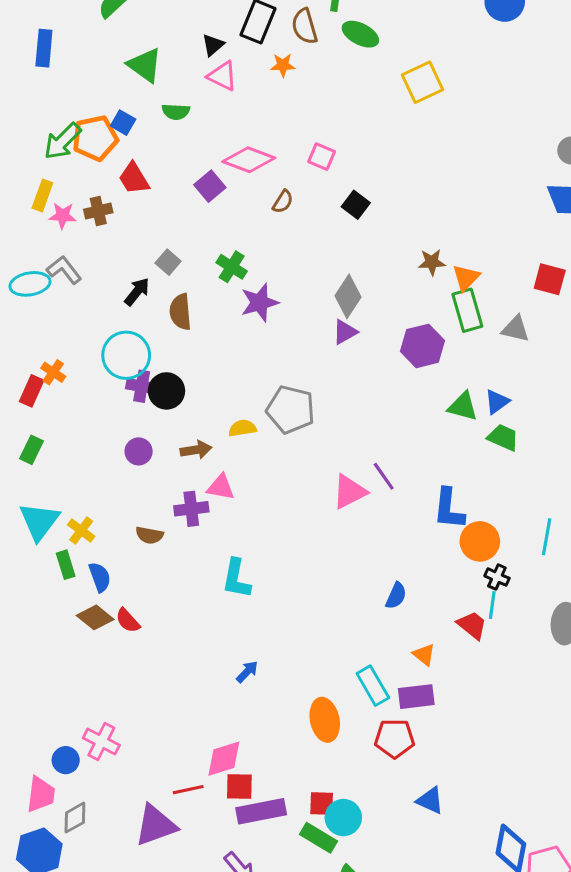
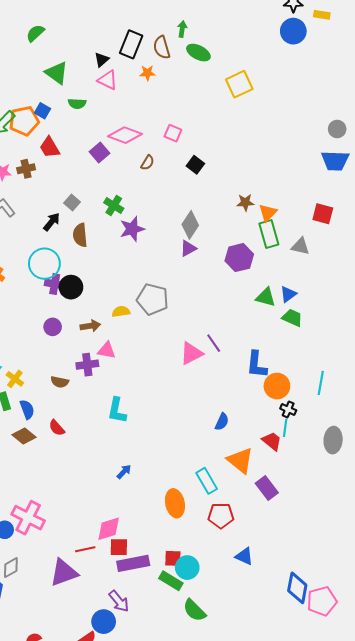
red semicircle: (128, 621) -> (57, 428), moved
orange triangle: (424, 655) -> (240, 460), size x1.8
purple rectangle: (416, 697) -> (267, 488), moved, turned 60
pink cross: (101, 742) -> (28, 518), size x1.4

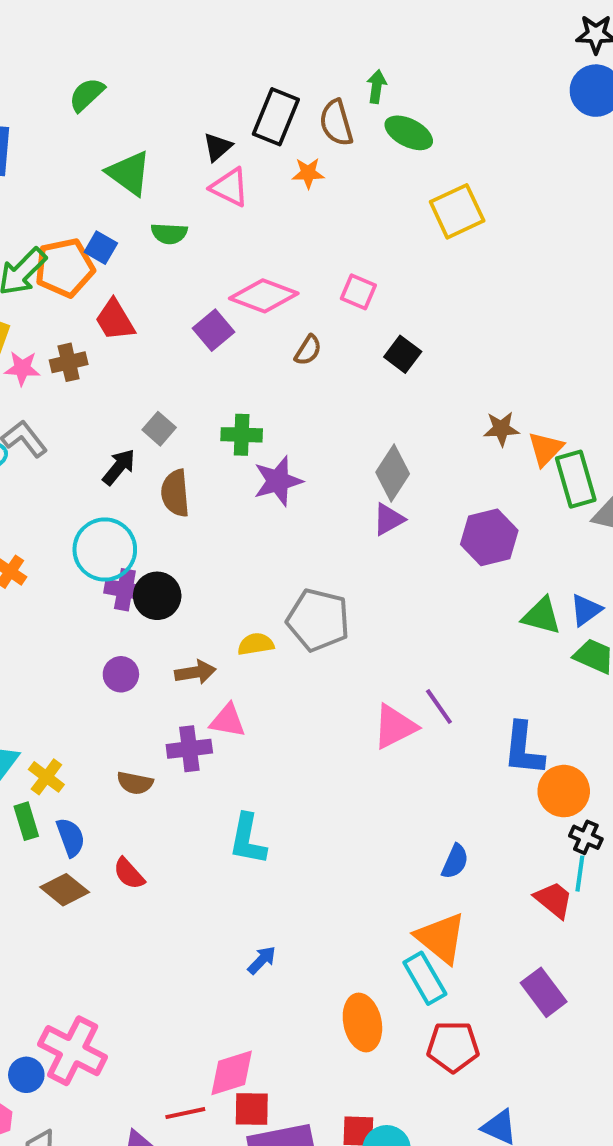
yellow square: (239, 84) -> (457, 211), moved
green cross: (114, 206) -> (242, 435), turned -30
green rectangle: (269, 234) -> (576, 479), moved
orange triangle: (240, 460) -> (441, 938), moved

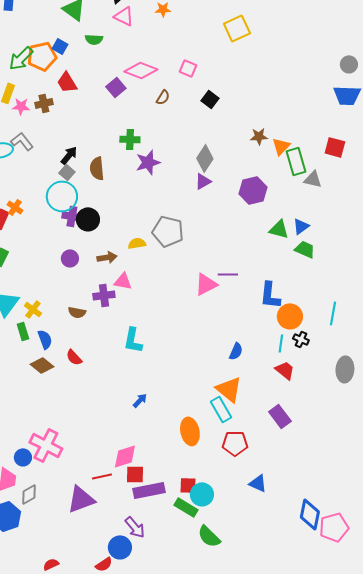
gray square: (159, 429) -> (67, 172), moved
purple line: (439, 706) -> (228, 274), turned -54
cyan line: (580, 874) -> (281, 343), moved

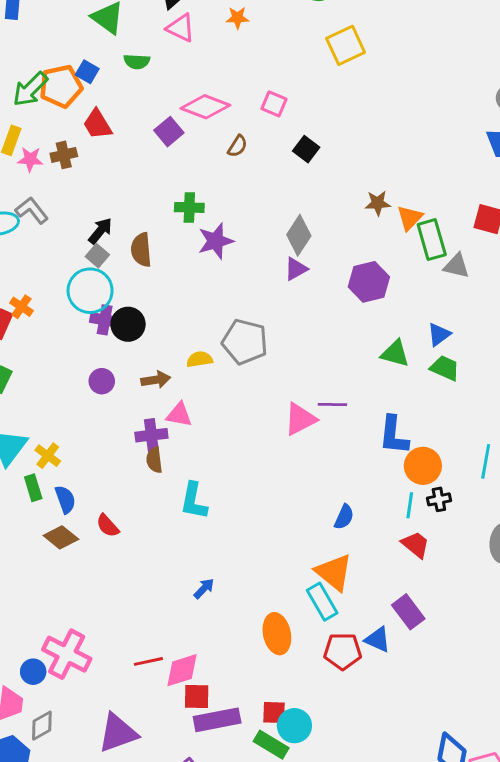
green triangle: (279, 229) -> (395, 353), moved
brown semicircle: (77, 312) -> (154, 460), moved, turned 72
black cross: (301, 339) -> (439, 499), turned -35
red line: (102, 476) -> (148, 661), moved
blue triangle: (258, 483) -> (378, 640), moved

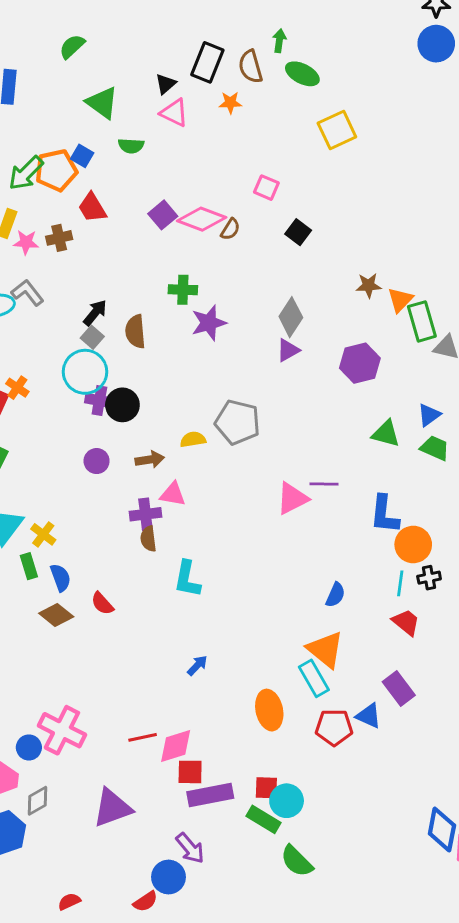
pink diamond: (205, 107) -> (202, 219), moved

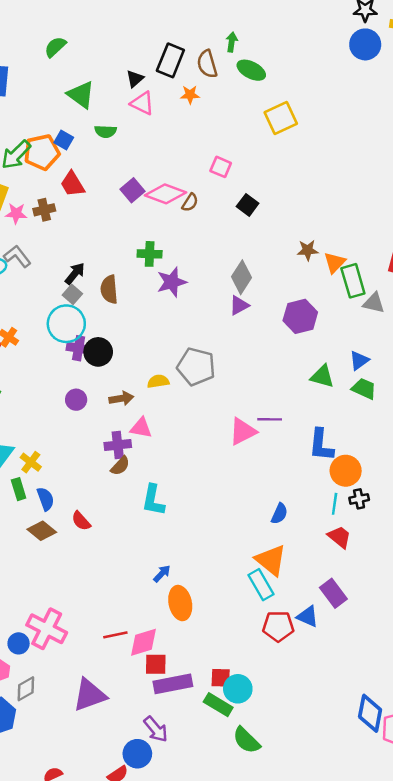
brown semicircle: (148, 539) -> (120, 466), turned -130
orange ellipse: (269, 710) -> (180, 603), moved

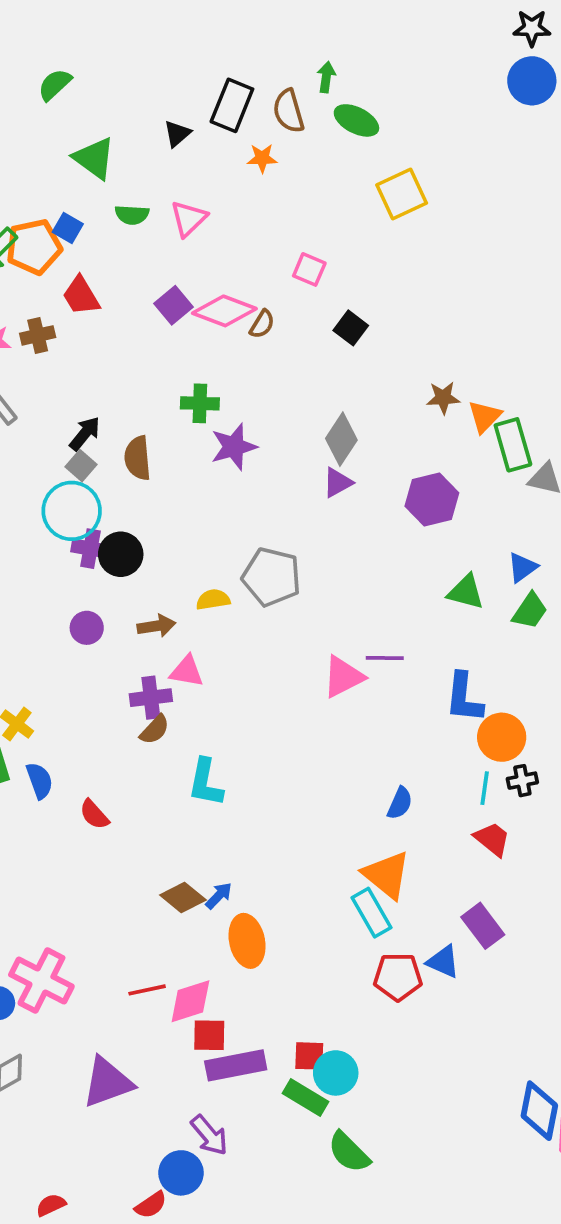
pink triangle: (142, 103) -> (189, 219), moved, turned 50
green trapezoid: (364, 389) -> (530, 611), turned 100
brown diamond: (42, 531) -> (183, 898), moved

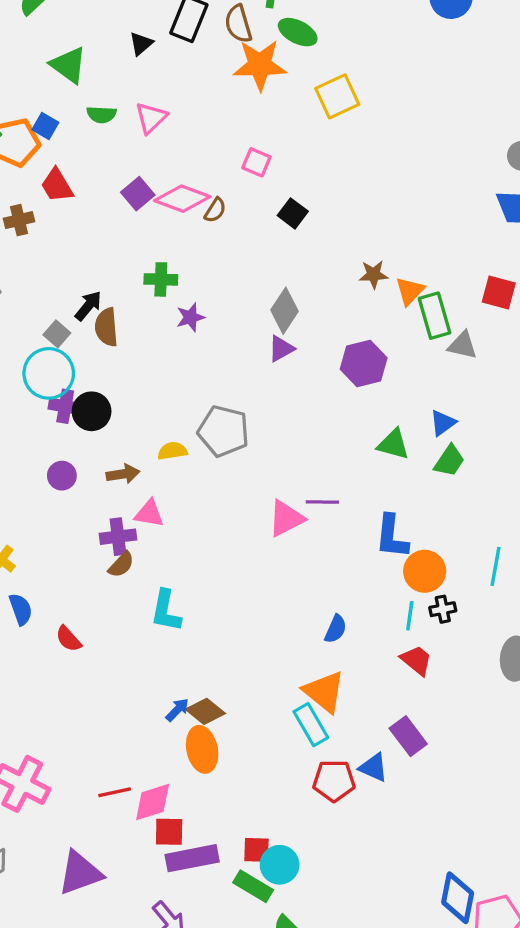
orange star: (262, 158) -> (260, 65), moved, size x2.0
black arrow: (85, 434) -> (88, 306), moved
purple star: (234, 447) -> (190, 317), size x0.7
brown diamond: (183, 898) -> (205, 711), moved

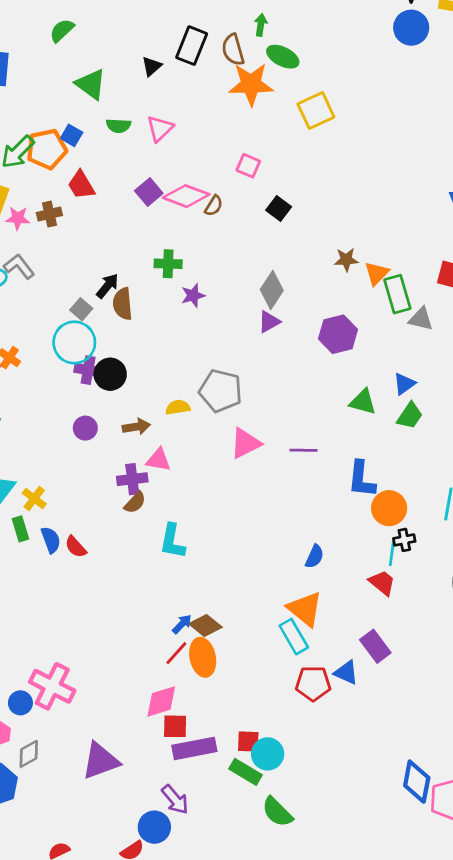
pink triangle: (286, 518) -> (245, 443), moved
cyan line: (410, 616) -> (392, 554), moved
red semicircle: (68, 639) -> (76, 547), moved
red line: (115, 792) -> (176, 653), moved, turned -36

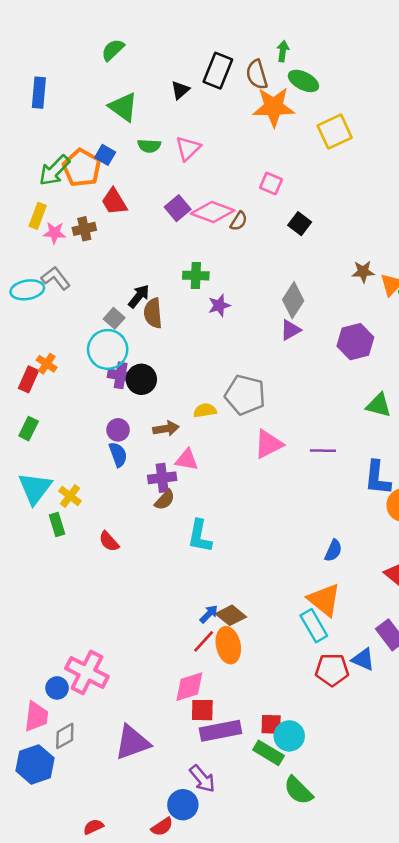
green semicircle: (62, 30) -> (113, 50), moved
orange pentagon: (47, 149) -> (82, 168), turned -30
blue semicircle: (51, 540) -> (118, 455), moved

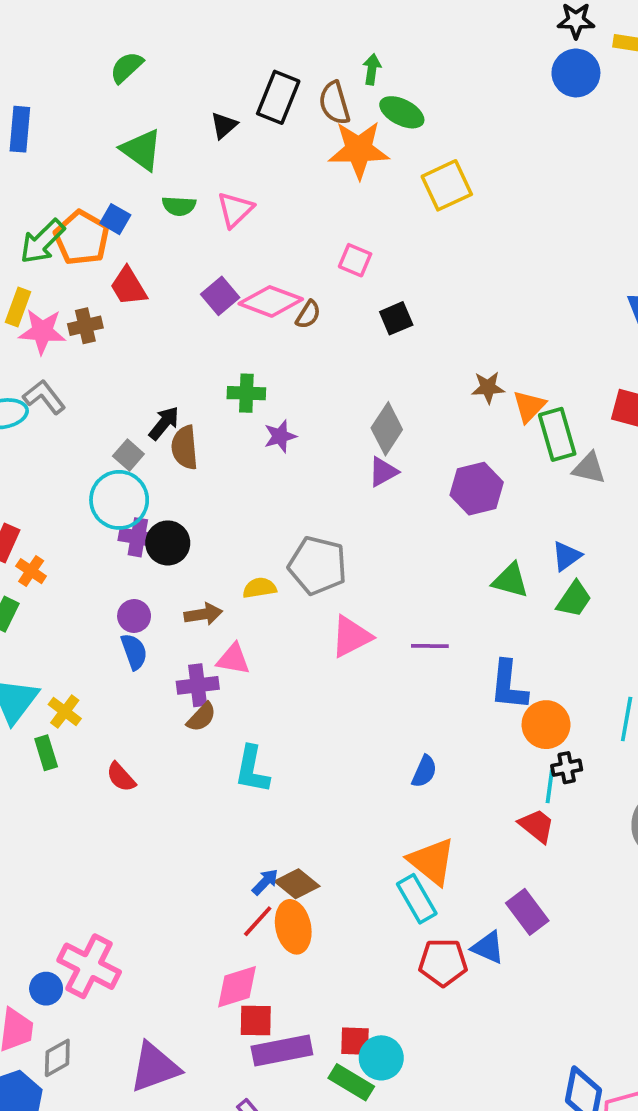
black square: (300, 224) -> (396, 318), turned 30
pink star: (54, 233) -> (42, 331), size x1.4
orange cross: (47, 364) -> (31, 571), moved
blue semicircle: (333, 550) -> (424, 771), moved

